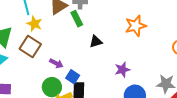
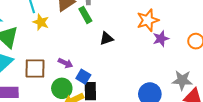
brown square: (30, 47) -> (35, 69), moved, turned -30
purple star: (122, 70) -> (161, 39), moved

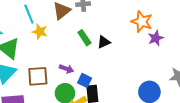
green rectangle: (85, 15) -> (84, 38), moved
orange star: (148, 20) -> (142, 22), turned -30

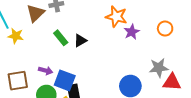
blue square: (85, 80) -> (65, 80), size x1.5

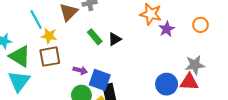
brown square: (18, 81) -> (50, 57), moved
red triangle: (172, 82) -> (189, 82), moved

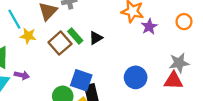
brown square: (50, 57) -> (60, 43), moved, turned -30
purple arrow: (80, 70) -> (22, 75), moved
blue circle: (167, 84) -> (136, 77), moved

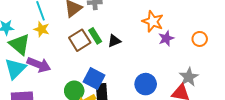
yellow star: (28, 36) -> (42, 29), moved
gray star: (179, 63) -> (189, 77), turned -30
purple arrow: (22, 75) -> (39, 65), size x1.6

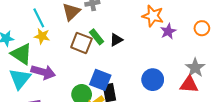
brown square: (80, 40) -> (81, 43), turned -30

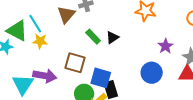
purple star: (168, 31) -> (166, 46), moved
brown square: (81, 43) -> (75, 63), moved
green triangle: (21, 54) -> (17, 31), moved

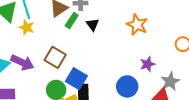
green rectangle: (93, 37) -> (72, 21), moved, turned 63
black triangle: (112, 37) -> (93, 25), moved, turned -48

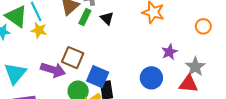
purple arrow: (22, 62) -> (53, 70), moved

